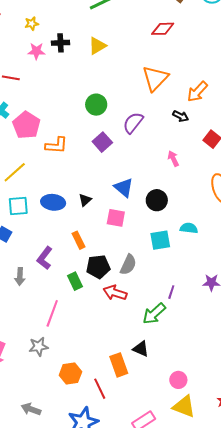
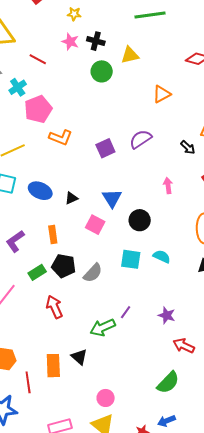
orange triangle: (155, 78) -> (162, 94), moved, size x0.7
green circle: (96, 105) -> (102, 71), moved
green rectangle: (75, 281) -> (37, 272), turned 66
red arrow: (115, 293) -> (54, 307), moved, turned 30

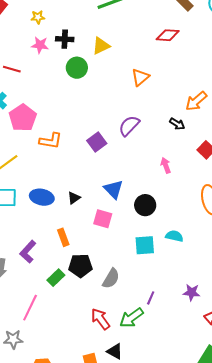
gray semicircle: (93, 273) -> (111, 279), moved
red arrow: (54, 307) -> (101, 319), moved

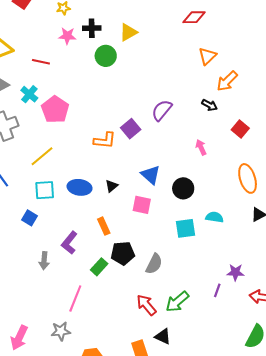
orange triangle: (140, 77) -> (207, 56), moved
orange L-shape: (51, 141) -> (105, 140), moved
purple line: (151, 298) -> (217, 290), moved

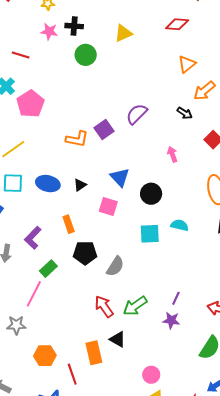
yellow triangle: (128, 32) -> (123, 33), moved
green rectangle: (99, 267) -> (48, 269), moved
purple star: (235, 272) -> (171, 320), moved

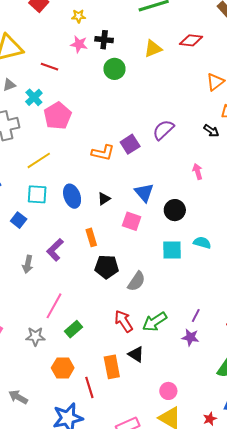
red diamond: (177, 24) -> (191, 40), moved
blue ellipse: (48, 184) -> (72, 196), turned 55
green rectangle: (48, 269) -> (73, 329), moved

